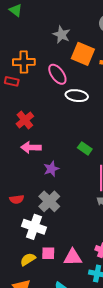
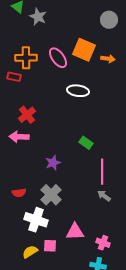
gray star: (61, 35) -> (38, 17), moved
pink ellipse: (57, 74) -> (58, 58), moved
pink arrow: (31, 147) -> (19, 137), moved
pink triangle: (73, 257) -> (75, 232), moved

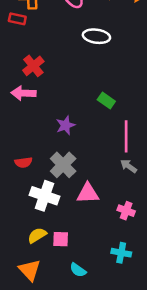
pink triangle: (75, 232) -> (88, 193), moved
pink cross: (103, 243) -> (126, 211), moved
pink square: (50, 246) -> (61, 239), moved

